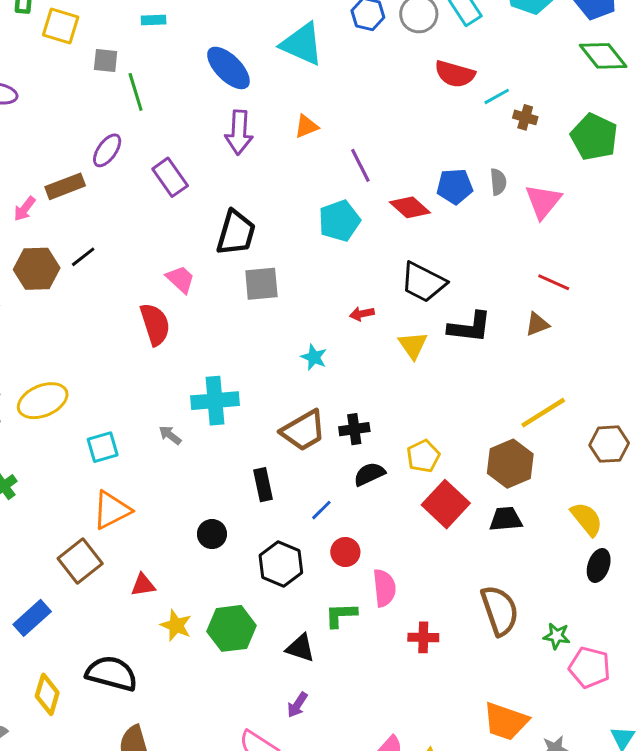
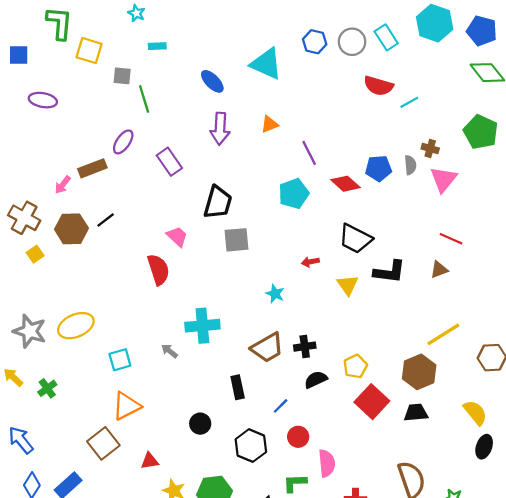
blue ellipse: (228, 68) -> (212, 81), size x0.7
brown cross: (525, 117) -> (430, 148), moved

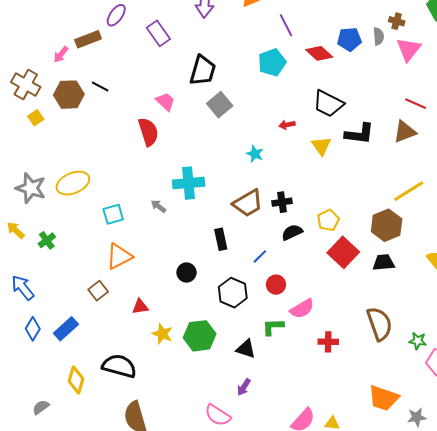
black line: (106, 220) -> (100, 87), turned 66
gray square: (237, 240) -> (220, 105), turned -35
brown triangle: (439, 270) -> (405, 132), size x1.4
brown square: (103, 443) -> (98, 291), size x0.7
pink semicircle: (327, 463) -> (302, 309), turned 65

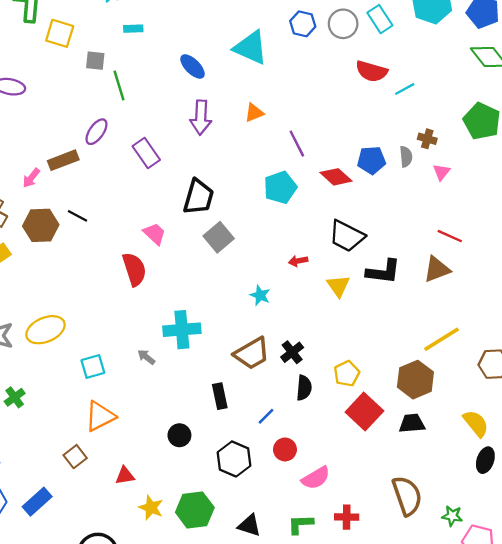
pink triangle: (409, 49) -> (441, 172), size x0.6
black cross: (282, 202) -> (292, 352), turned -30
black semicircle: (292, 232) -> (304, 388), turned 120
green L-shape: (273, 327) -> (300, 524), moved

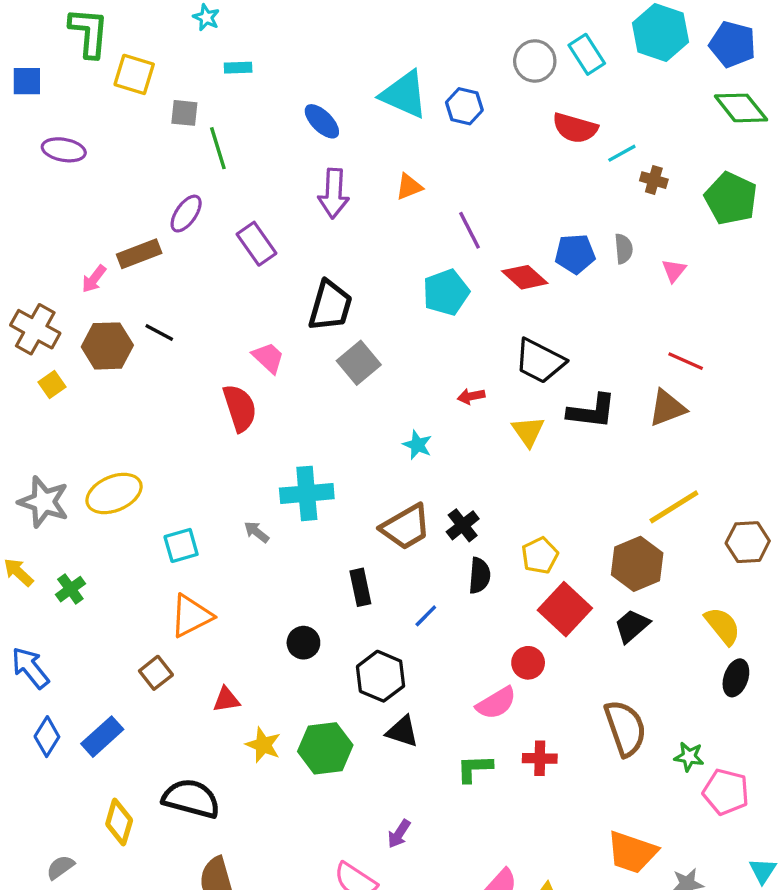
blue hexagon: (303, 24) -> (464, 106), moved
brown cross: (427, 139) -> (654, 180), moved
black trapezoid: (412, 423) -> (632, 626), turned -36
red circle: (285, 449) -> (528, 663), moved
black triangle: (249, 525) -> (402, 732), moved

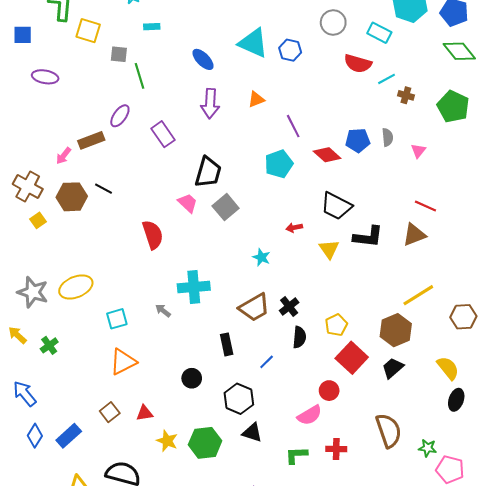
cyan rectangle: (587, 54) -> (379, 33), moved, turned -30
pink trapezoid: (268, 358) -> (188, 203), moved
brown square: (156, 673) -> (110, 412), moved

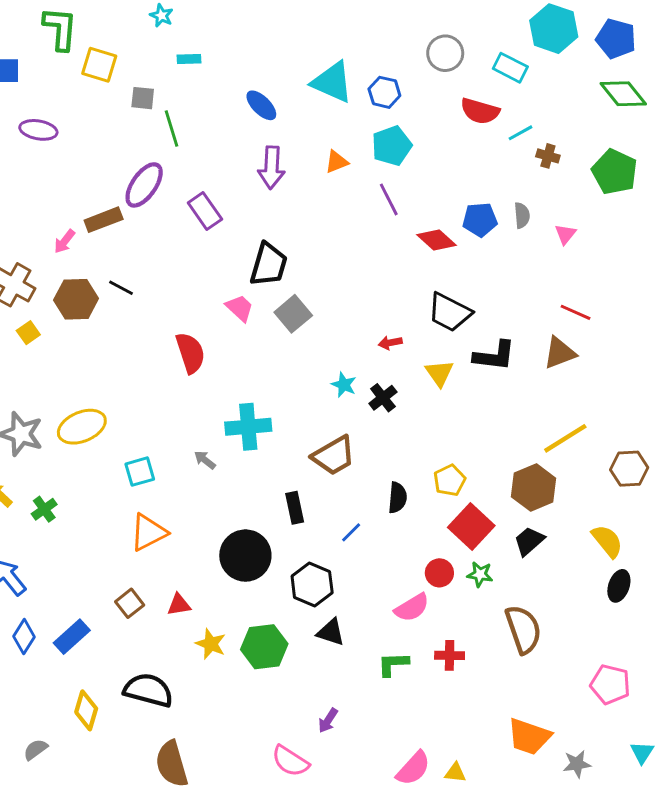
purple ellipse: (120, 116) -> (144, 185), size x1.4
cyan pentagon: (279, 164) -> (392, 146), moved
black cross: (289, 306) -> (383, 398), moved
black circle: (192, 378) -> (245, 556), size x1.8
green star: (428, 448) -> (480, 574), moved

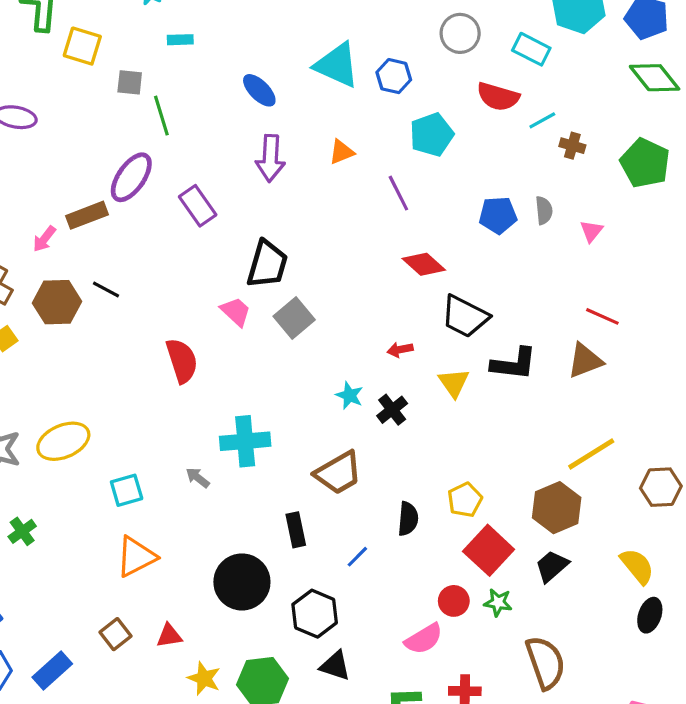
cyan pentagon: (392, 146) -> (432, 135), moved
red diamond: (437, 240) -> (424, 264), moved

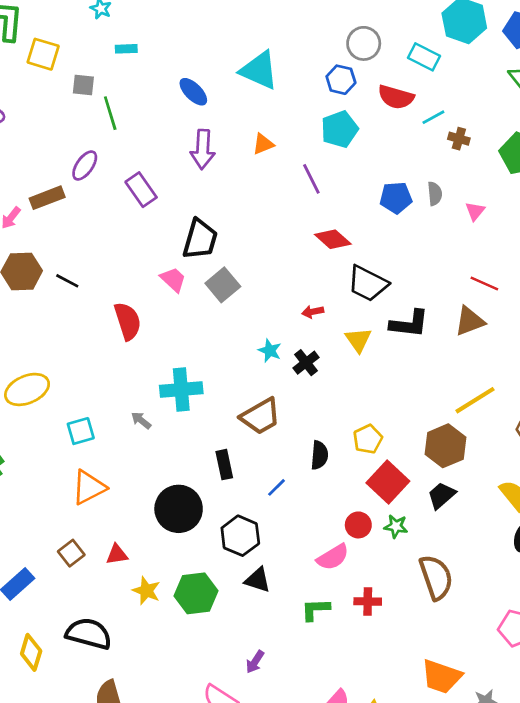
blue hexagon: (394, 76) -> (341, 80), moved
purple ellipse: (131, 177) -> (85, 165), size x0.7
black line: (106, 290) -> (67, 281), moved

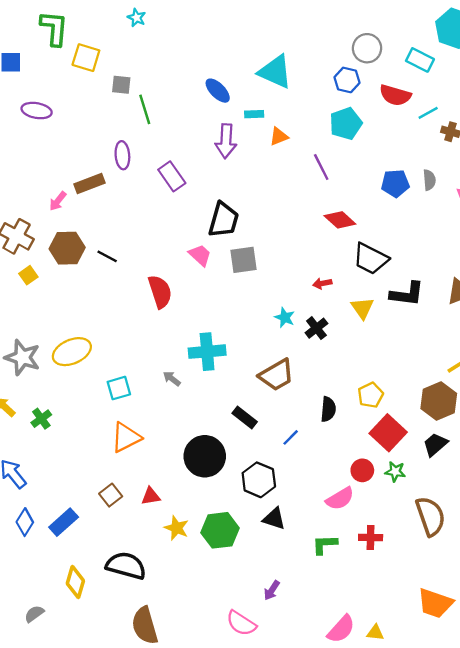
cyan rectangle: (126, 49) -> (254, 114), moved
purple ellipse: (85, 165) -> (122, 155), turned -40
gray square: (223, 285) -> (244, 260), turned 32
black rectangle: (224, 465) -> (245, 417), turned -40

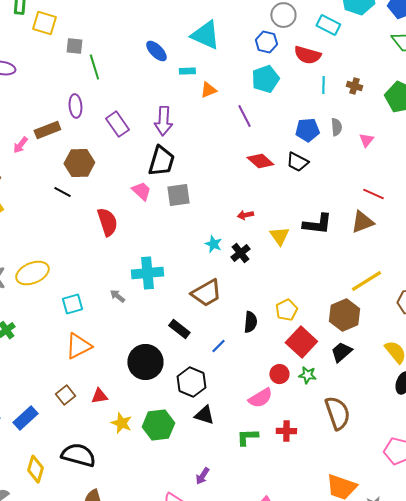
cyan line: (428, 113) -> (323, 85), moved, turned -60
purple arrow: (226, 141) -> (163, 121), moved
brown hexagon: (67, 248) -> (79, 163), moved
black trapezoid: (371, 259) -> (297, 162), moved, size x0.7

